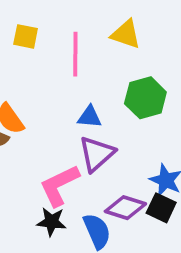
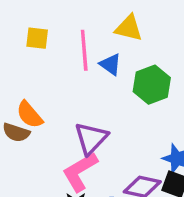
blue triangle: (90, 117) -> (111, 64), moved, turned 35
purple triangle: (97, 154) -> (91, 138), moved

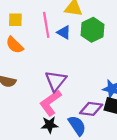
green hexagon: (152, 85) -> (92, 30), moved
orange semicircle: (29, 115) -> (15, 45), moved

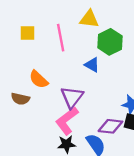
blue triangle: (64, 32) -> (92, 65), moved
orange semicircle: (15, 45) -> (39, 79), moved

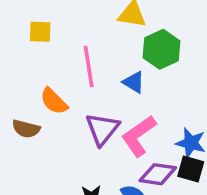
pink line: (61, 38) -> (89, 66), moved
pink L-shape: (67, 121) -> (139, 136), moved

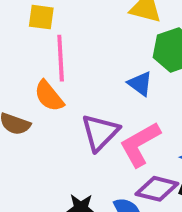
pink line: (89, 66) -> (61, 58), moved

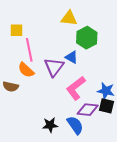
purple triangle: (100, 132) -> (54, 67), moved

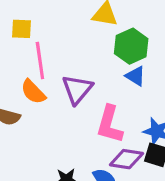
blue triangle: (72, 57) -> (135, 76), moved
pink L-shape: (76, 88) -> (110, 124), turned -40

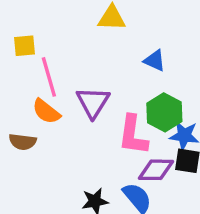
green hexagon: (131, 46) -> (164, 112), moved
blue triangle: (135, 76) -> (155, 61), moved

